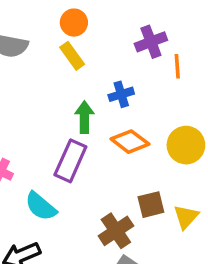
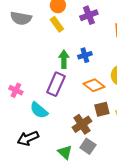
purple cross: (151, 42) -> (89, 15), moved
blue cross: (121, 94) -> (85, 55), moved
orange diamond: (130, 142) -> (94, 85), moved

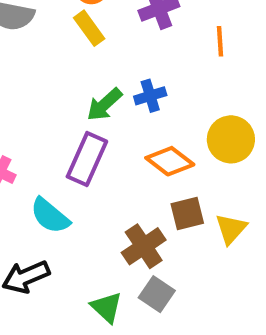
green arrow: (64, 59) -> (104, 104), turned -132

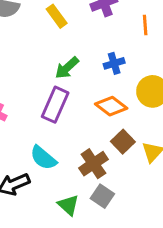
blue cross: (150, 96) -> (114, 63), moved
brown square: (187, 214) -> (123, 142), turned -30
cyan semicircle: (50, 216) -> (43, 158), moved

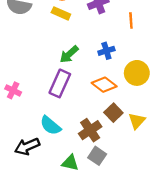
yellow rectangle: (57, 16) -> (61, 13), turned -30
green triangle: (68, 205) -> (70, 163), turned -30

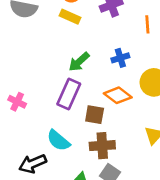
brown square: (113, 113) -> (95, 115), moved, turned -36
brown cross: (90, 130) -> (102, 146), turned 30

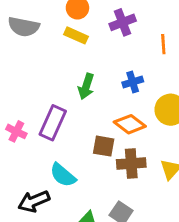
green arrow: (79, 62) -> (86, 86), turned -30
purple rectangle: (69, 94) -> (53, 123), moved
brown cross: (102, 146) -> (131, 163), moved

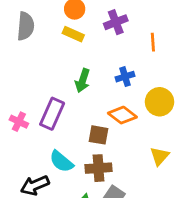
gray semicircle: (24, 27) -> (26, 26), turned -96
brown cross: (131, 163) -> (98, 168), moved

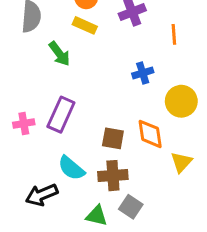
green arrow: (83, 81) -> (59, 54), moved, turned -55
orange diamond: (122, 115) -> (150, 134), moved, turned 44
pink cross: (19, 122) -> (24, 124), turned -36

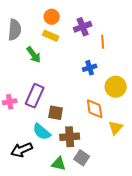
orange line: (174, 34) -> (103, 42), moved
brown square: (113, 138) -> (56, 113), moved

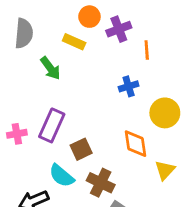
orange circle: (52, 17) -> (89, 17), moved
brown square: (56, 113) -> (81, 149), turned -35
brown cross: (70, 137) -> (101, 183), turned 30

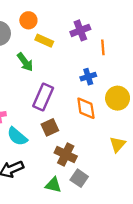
orange circle: (89, 17) -> (28, 20), moved
purple rectangle: (52, 125) -> (43, 97), moved
orange diamond: (136, 144) -> (86, 108), moved
cyan semicircle: (62, 176) -> (17, 136), moved

